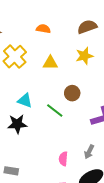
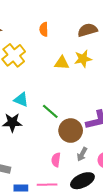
orange semicircle: (43, 29) -> (44, 29), turned -104
yellow triangle: (50, 63) -> (62, 63), moved
brown circle: (72, 93) -> (71, 131), moved, size x1.5

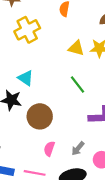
green line: (50, 111) -> (77, 85), moved
brown circle: (71, 131) -> (40, 116), moved

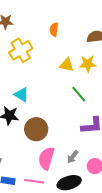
green line: (77, 85) -> (79, 94), moved
pink semicircle: (49, 149) -> (46, 158), size x1.6

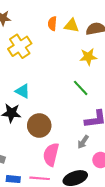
yellow triangle: (67, 65) -> (72, 26), moved
gray arrow: (73, 157) -> (83, 142), moved

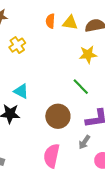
yellow cross: (20, 46) -> (17, 45), size x0.7
brown circle: (39, 126) -> (58, 116), moved

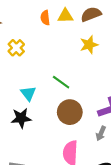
green line: (81, 87) -> (61, 82), moved
cyan triangle: (21, 91) -> (28, 93), turned 35

